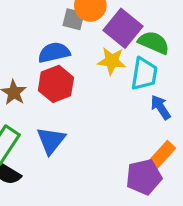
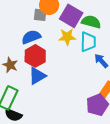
blue triangle: (51, 140) -> (37, 76), moved, turned 30

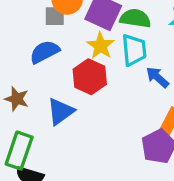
yellow star: (67, 37) -> (101, 46), turned -30
red hexagon: (35, 56) -> (90, 77), moved

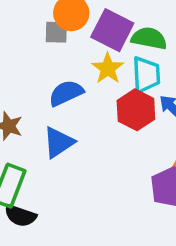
blue semicircle: (45, 52) -> (66, 93), moved
red hexagon: (90, 77) -> (136, 110), moved

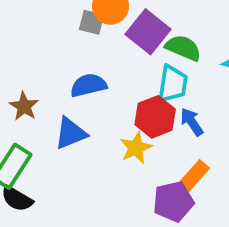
yellow star: (108, 68) -> (136, 148), moved

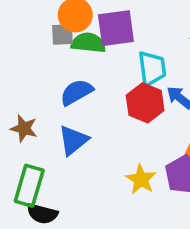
purple square: (148, 32) -> (116, 28), turned -30
green semicircle: (183, 48) -> (88, 43), moved
yellow star: (136, 148) -> (141, 179), moved

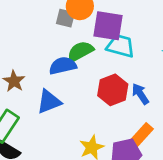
green semicircle: (88, 43) -> (80, 51), moved, turned -52
cyan trapezoid: (152, 68) -> (121, 46), moved, turned -84

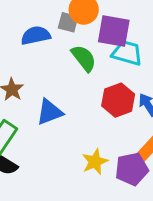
green semicircle: (80, 51) -> (84, 58), turned 80
blue semicircle: (63, 66) -> (36, 35), moved

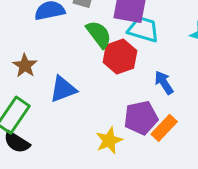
red hexagon: (118, 100) -> (120, 57), moved
purple pentagon: (132, 169) -> (141, 118), moved

